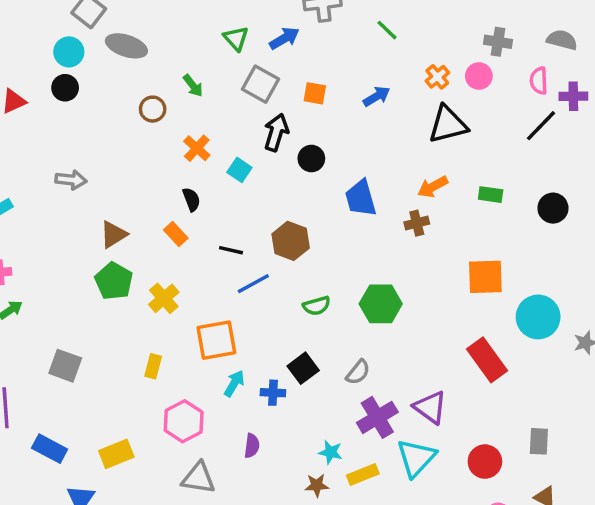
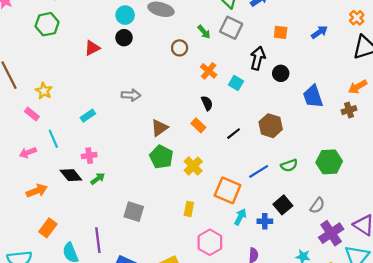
gray square: (261, 84) -> (231, 28), moved
black line: (231, 250) -> (234, 134), turned -48
blue line: (253, 284) -> (259, 171), moved
orange square: (216, 340) -> (228, 190), turned 36

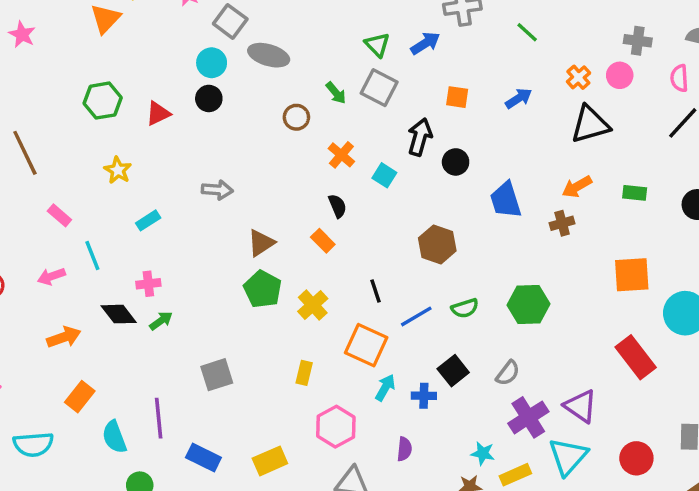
green hexagon: (47, 24) -> (103, 101), moved
yellow star: (44, 91) -> (118, 170), moved
black line: (234, 134) -> (375, 291), moved, turned -72
gray square: (134, 212) -> (217, 375), turned -36

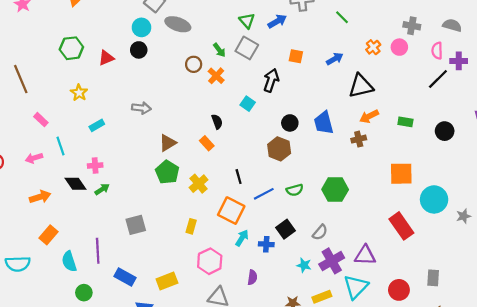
black triangle: (590, 124) -> (361, 86), moved
orange cross: (341, 155) -> (216, 76), moved
black circle: (456, 162) -> (290, 123), moved
purple triangle: (581, 406) -> (365, 255), turned -35
cyan star: (483, 453) -> (304, 265), moved

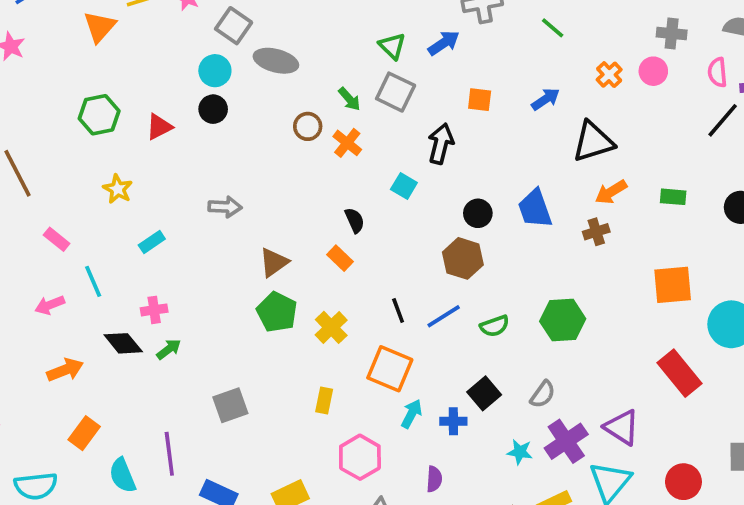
blue line: (264, 194) -> (444, 316), moved
purple triangle: (365, 255) -> (622, 427), turned 35

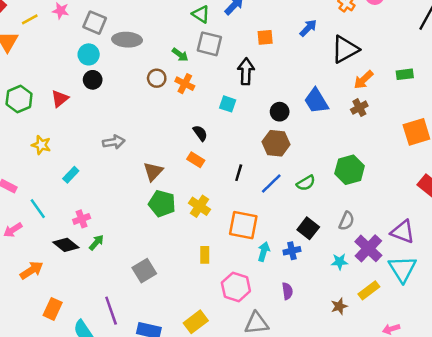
black line: (398, 310) -> (239, 173), moved, turned 49

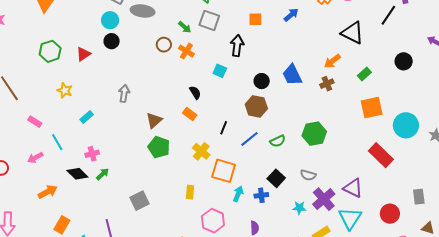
black triangle: (345, 49) -> (352, 33), moved, turned 50
green rectangle: (405, 74) -> (364, 74), moved, turned -40
gray arrow: (114, 142) -> (124, 93), turned -78
yellow cross: (199, 206) -> (201, 151), moved
gray semicircle: (347, 221) -> (308, 175), turned 77

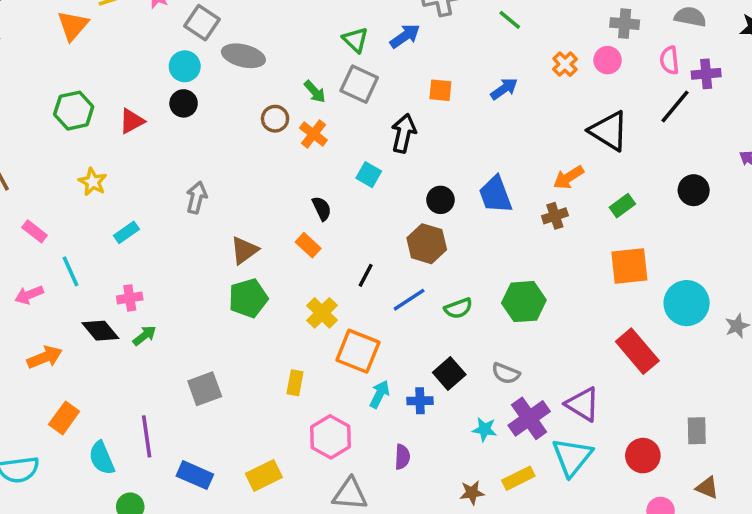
green pentagon: (159, 147) -> (248, 298), turned 30

